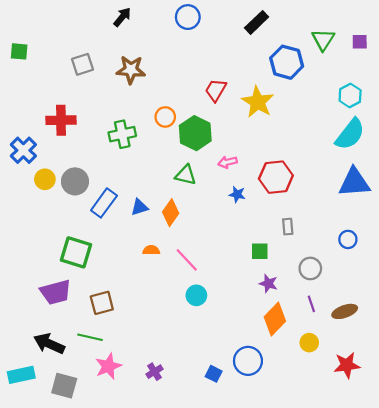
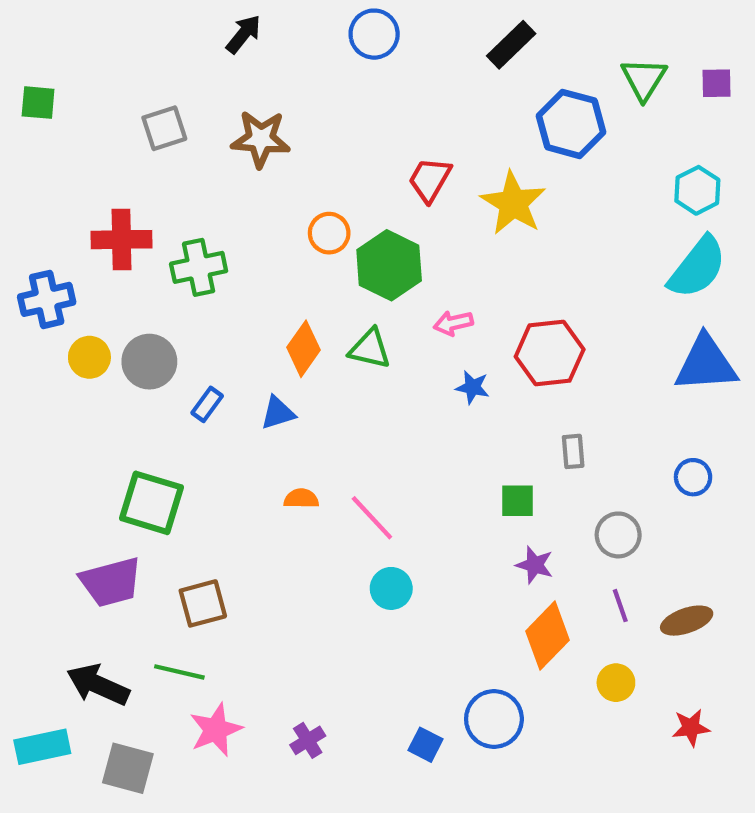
green cross: (122, 134) -> (199, 267), moved
blue cross: (23, 150) -> (47, 299), turned 32
blue rectangle: (104, 203) -> (207, 404), size x0.6
orange diamond: (171, 213) -> (303, 349), moved
red star: (347, 365) -> (691, 728), size x0.7

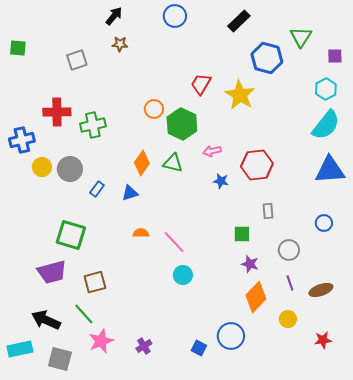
purple square: (717, 83) -> (335, 56), moved
brown star: (261, 139) -> (120, 44), moved, size x0.6
green line: (179, 672) -> (84, 314), turned 35

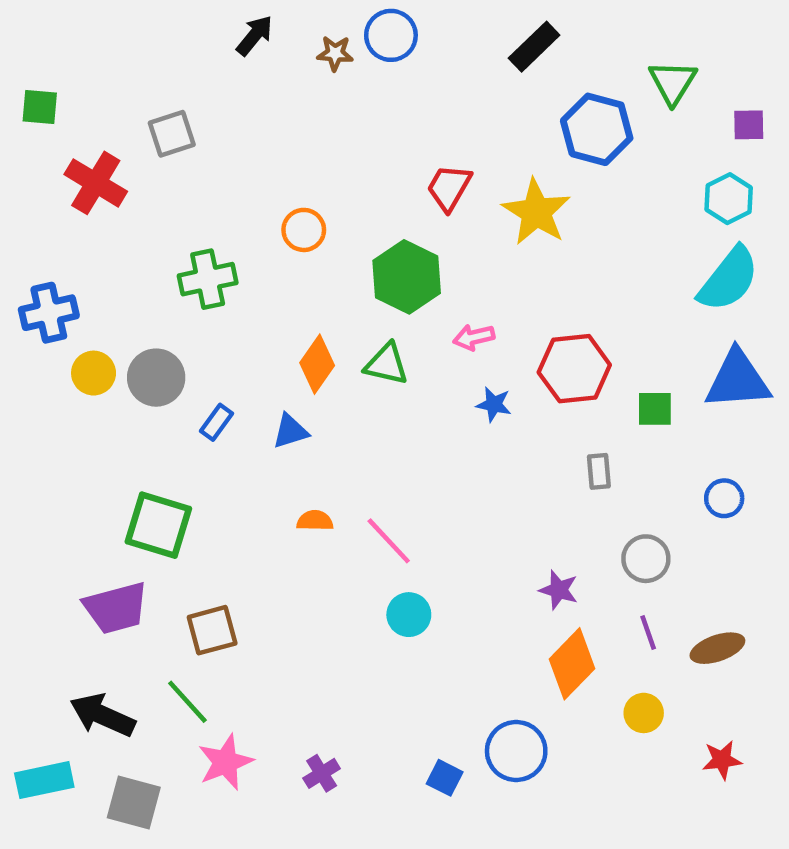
brown star: (120, 44) -> (335, 53), moved
orange circle: (154, 109) -> (304, 230), moved
red cross: (57, 112) -> (96, 183), moved, turned 32
green square: (242, 234) -> (655, 409), moved

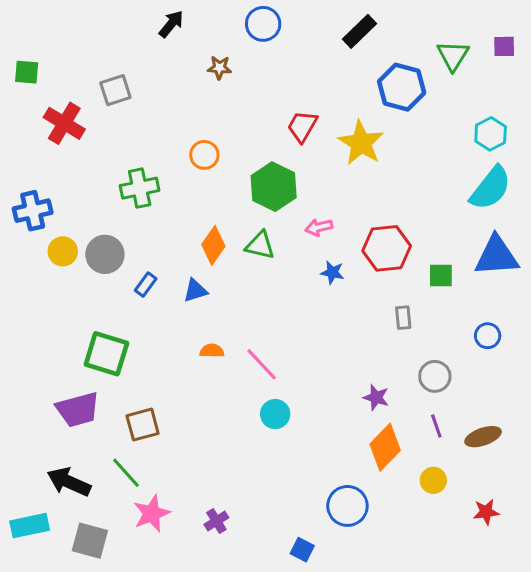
brown star: (335, 53) -> (219, 68), moved
purple square: (749, 125) -> (504, 46), moved
blue square: (445, 778) -> (302, 550), moved

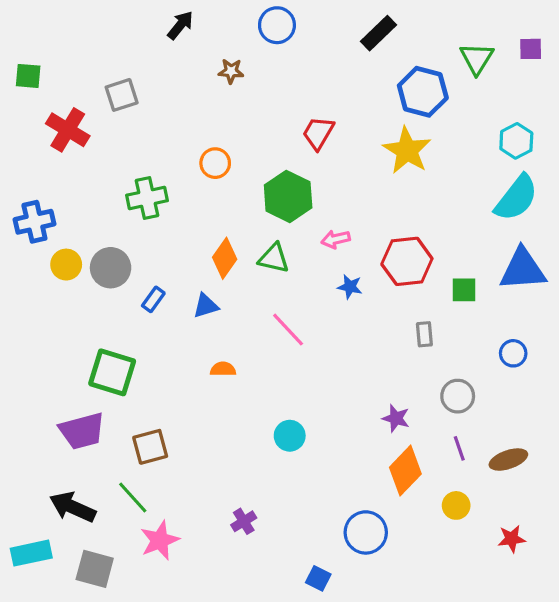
yellow star: (361, 143) -> (407, 150), moved
pink line: (262, 364) -> (288, 330), moved
purple cross: (216, 521) -> (244, 521), moved

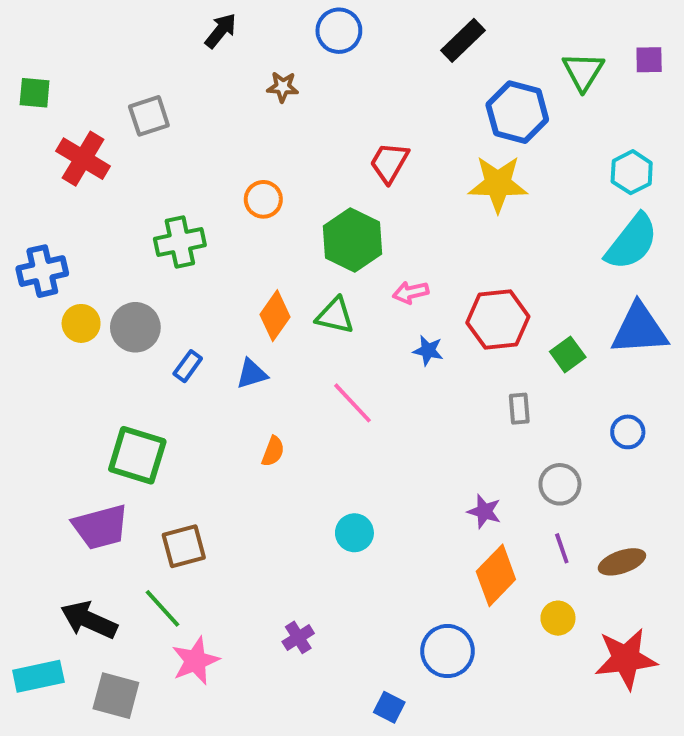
yellow star: (407, 150) -> (498, 184), turned -30
green square: (464, 290) -> (568, 354), turned -36
orange semicircle: (223, 369) -> (273, 451), turned 110
red star: (512, 539) -> (626, 659), size x1.8

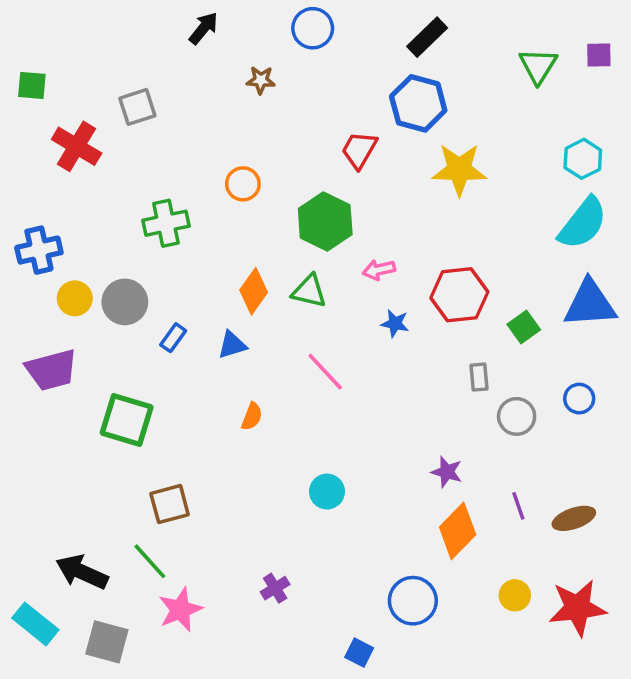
blue hexagon: (517, 112) -> (418, 103), moved
gray circle: (560, 484) -> (517, 416), moved
purple trapezoid: (100, 527) -> (51, 370), moved
yellow circle: (558, 618) -> (515, 595), moved
cyan rectangle: (38, 676) -> (35, 624), turned 51

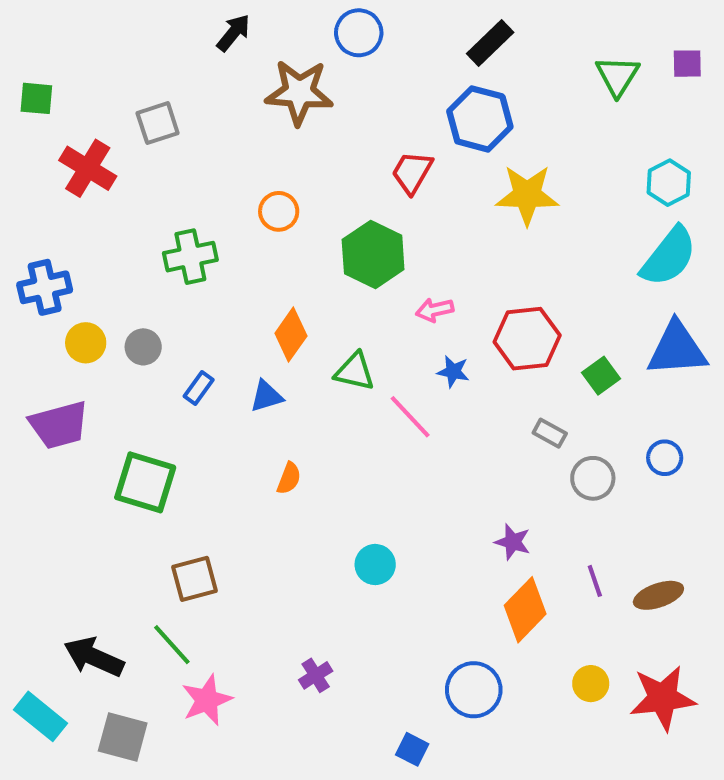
brown star: (261, 80) -> (299, 92), size x2.0
green triangle: (309, 291) -> (355, 372), moved
gray circle: (125, 302) -> (143, 347), size x0.7
pink line: (325, 372) -> (410, 417), moved
gray rectangle: (479, 377) -> (550, 433), turned -56

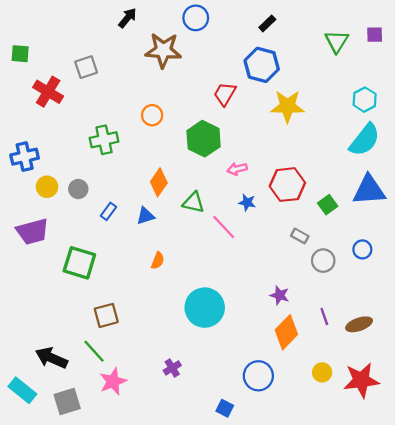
black rectangle: (490, 43) -> (267, 23), size x0.7
cyan circle: (375, 565) -> (205, 308), size x1.8
gray square: (123, 737) -> (67, 402), turned -32

